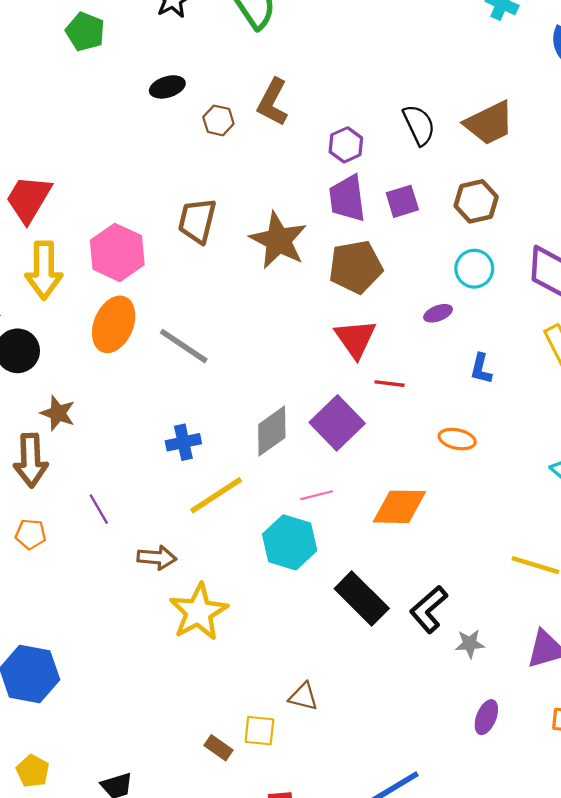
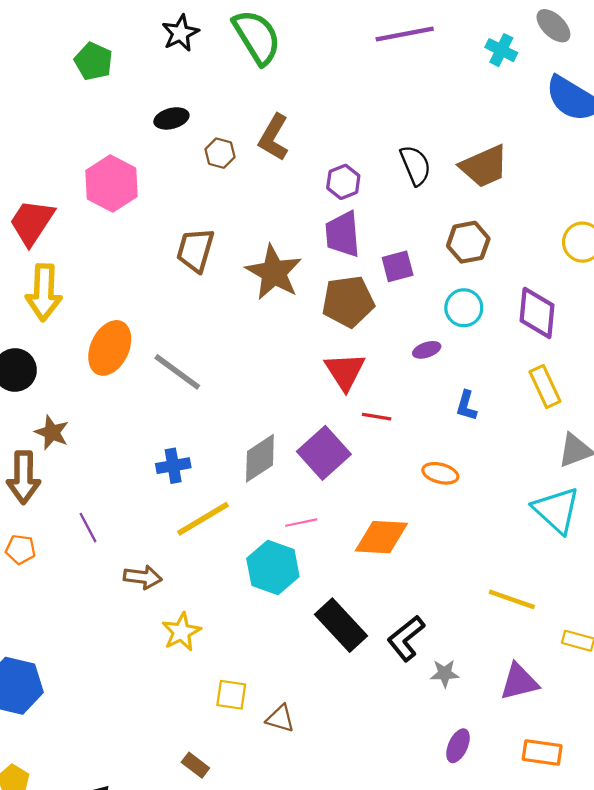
purple square: (402, 201) -> (398, 266), moved
pink hexagon: (117, 252) -> (111, 183), moved
yellow star: (199, 612) -> (181, 632), size x0.7
yellow square: (259, 731) -> (231, 695), moved

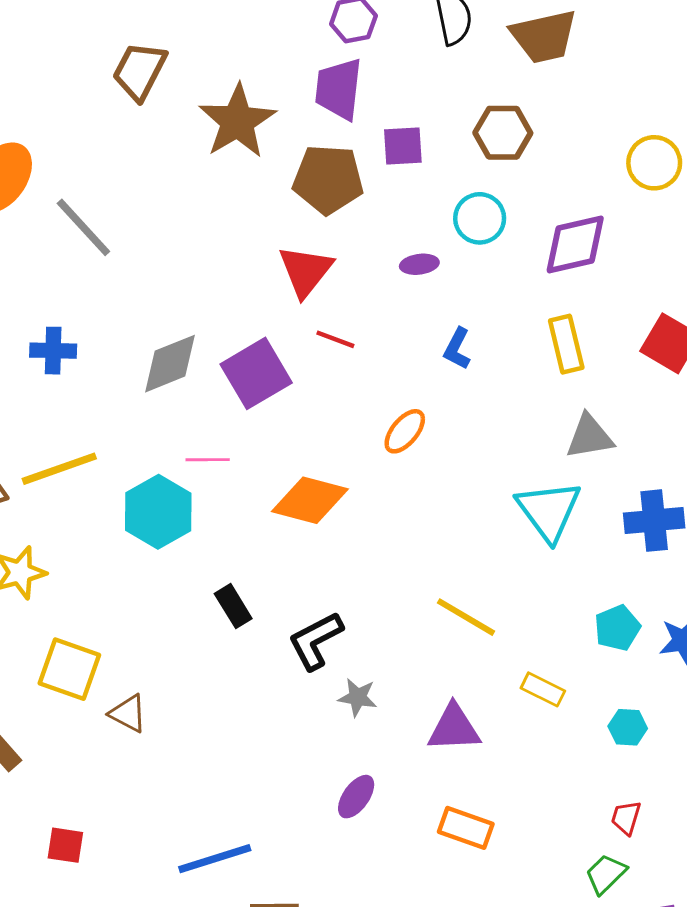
purple diamond: (537, 313) -> (575, 245), turned 60
orange ellipse: (440, 473) -> (405, 431), turned -76
yellow line: (203, 519) -> (59, 469), moved
black rectangle: (341, 625) -> (233, 606), size x0.6
yellow square: (231, 695) -> (69, 669), size x1.4

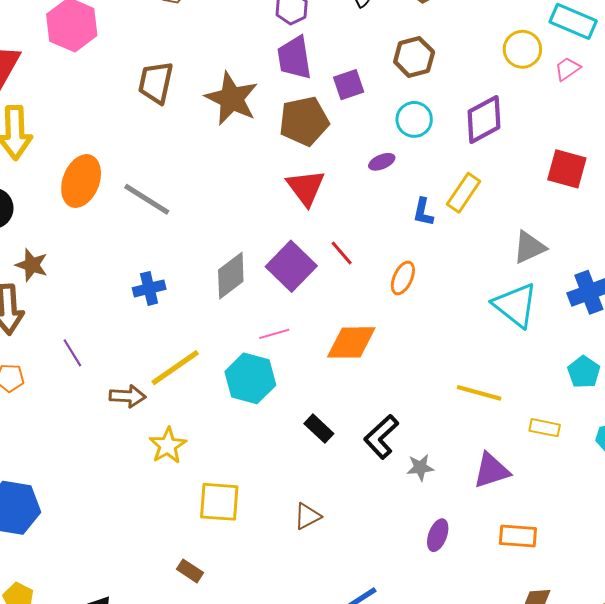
red line: (335, 339) -> (342, 253), moved, turned 44
yellow rectangle: (566, 344) -> (464, 193), moved, turned 63
brown triangle: (128, 714) -> (307, 516), moved, turned -40

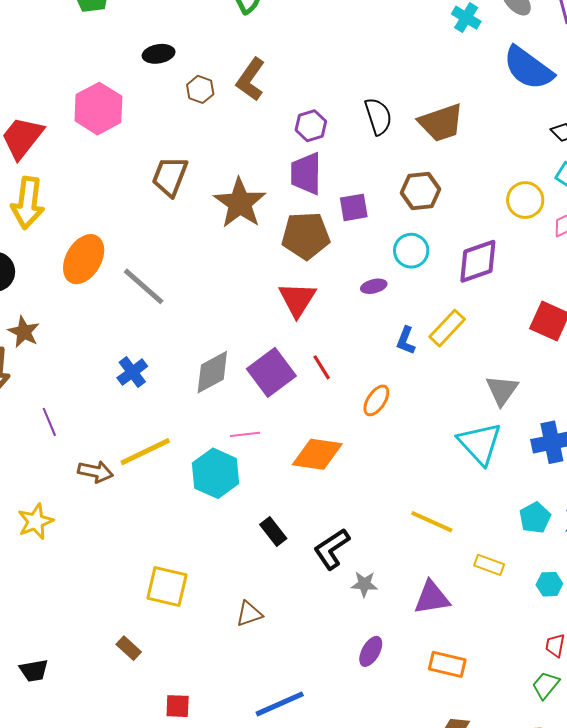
gray triangle: (529, 247) -> (502, 390), turned -39
blue cross: (149, 288) -> (132, 372), turned -32
yellow star: (168, 446) -> (35, 521), moved

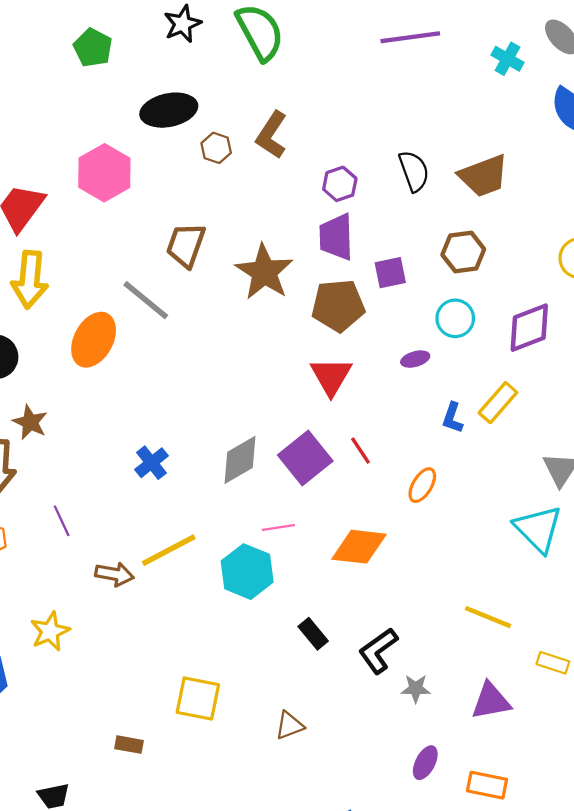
black ellipse: (159, 54) -> (169, 110), size x1.6
gray line: (144, 286) -> (146, 300), moved
brown rectangle: (129, 648) -> (129, 745), moved, turned -30
orange rectangle: (447, 664) -> (487, 785), moved

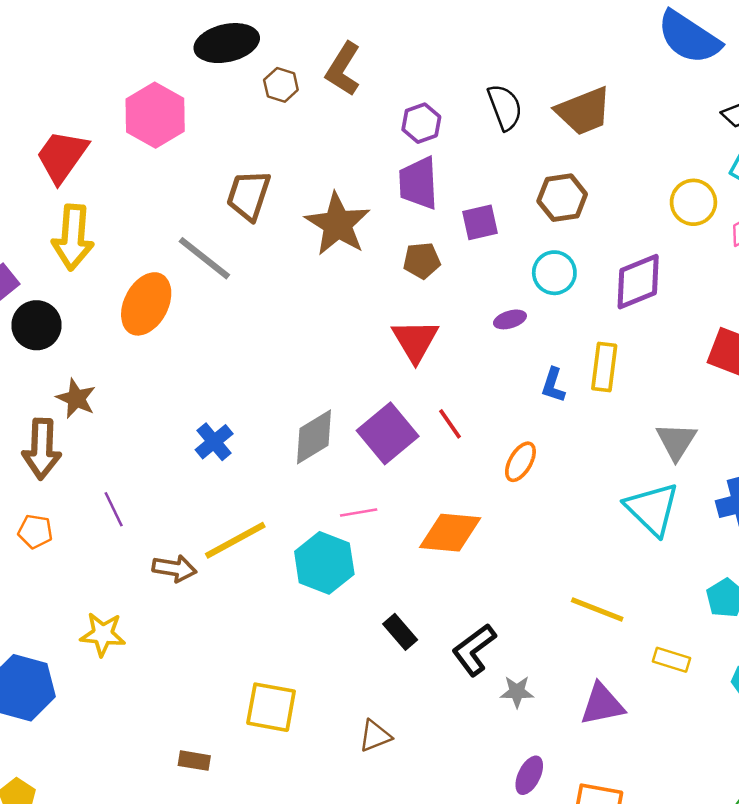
brown pentagon: (338, 306) -> (422, 261), size x0.6
yellow rectangle: (498, 403) -> (604, 367), turned -33
yellow star: (50, 631) -> (103, 634), turned 30

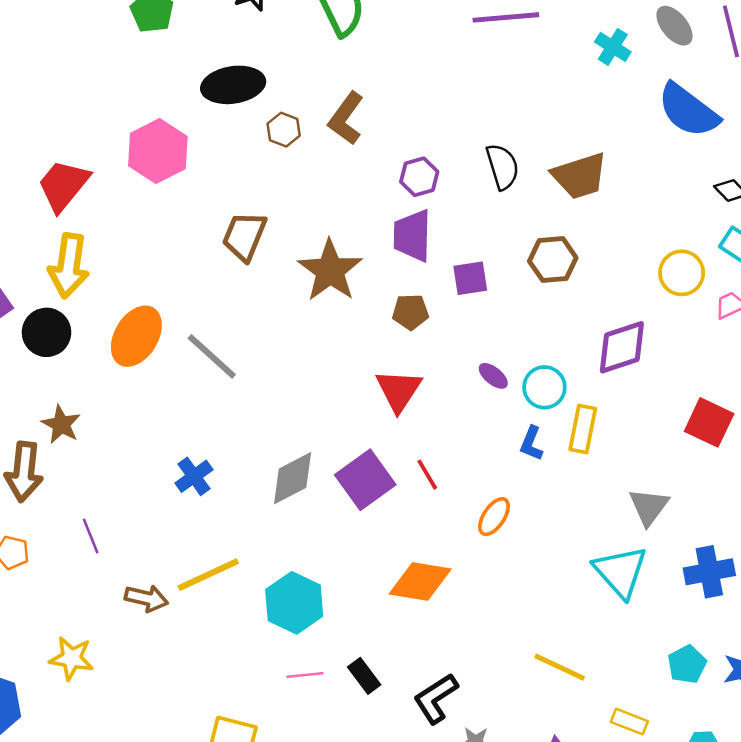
gray line: (204, 258) -> (212, 356), moved
cyan circle: (554, 273) -> (544, 387), moved
purple ellipse: (510, 319) -> (493, 376), turned 52
black circle: (36, 325) -> (47, 332), moved
pink line: (359, 512) -> (305, 675), moved

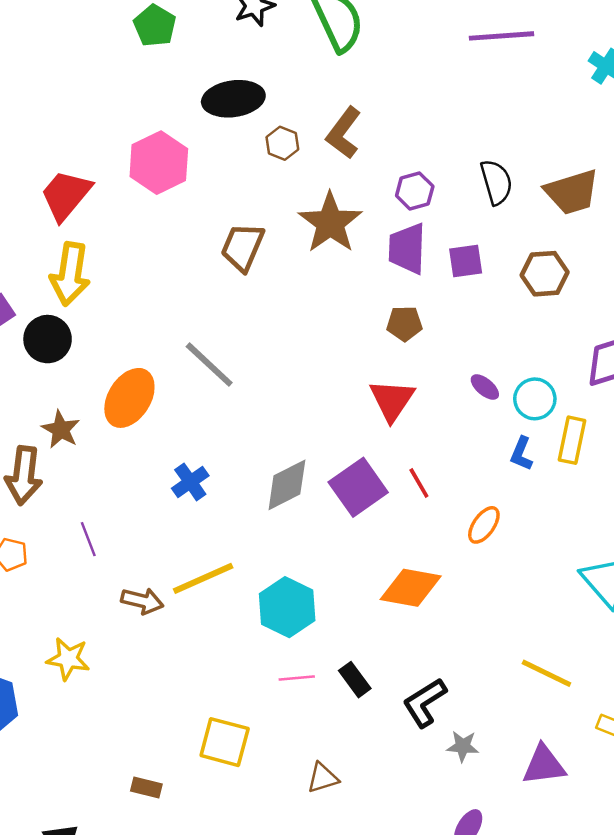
brown star: (330, 270) -> (330, 223), moved
purple square: (470, 278) -> (466, 261), moved
orange ellipse: (136, 336) -> (129, 398), moved

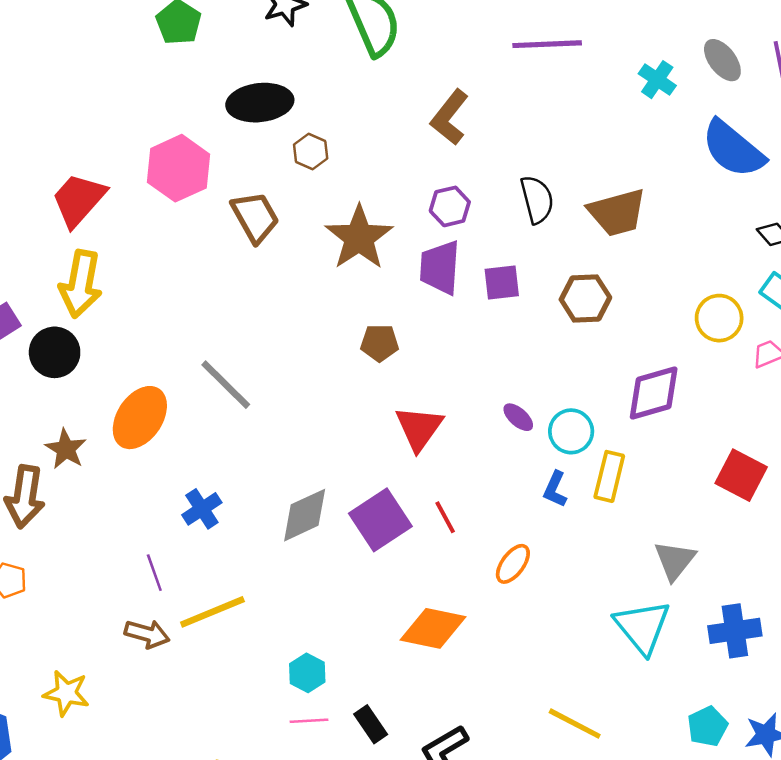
brown L-shape: (344, 133) -> (450, 117), moved
brown trapezoid: (243, 247) -> (255, 217), moved, turned 126
brown pentagon: (404, 323) -> (380, 343), moved
purple line: (88, 539) -> (154, 573), moved
cyan hexagon: (287, 607) -> (307, 673), moved, size x0.6

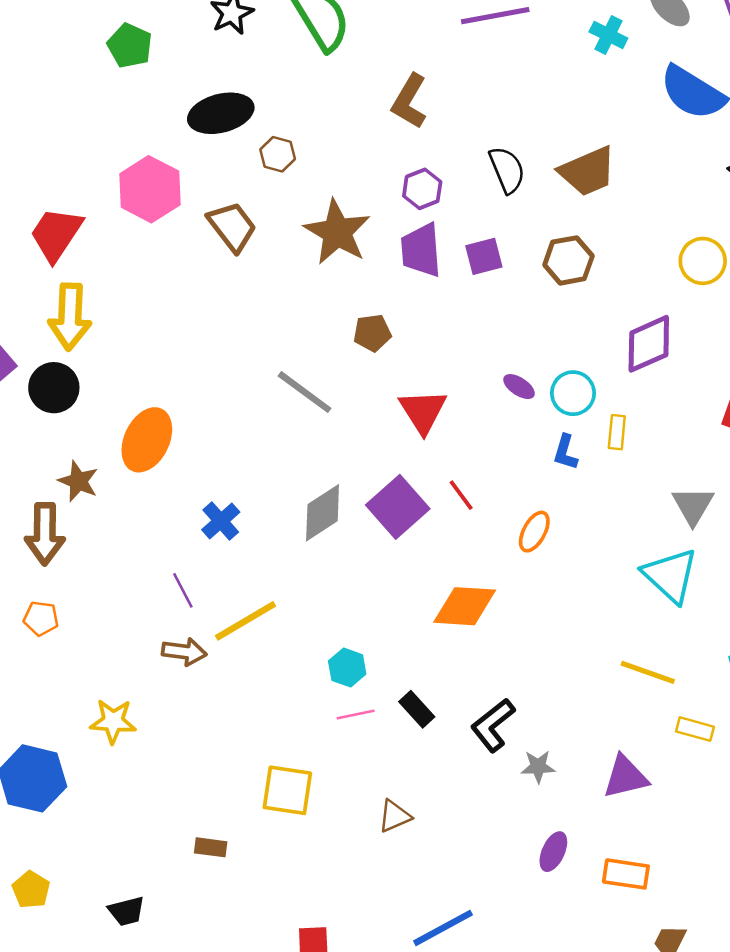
gray line: (226, 385) -> (305, 392), moved
yellow rectangle: (609, 476) -> (617, 432), size x0.7
yellow line: (575, 724) -> (648, 672), moved

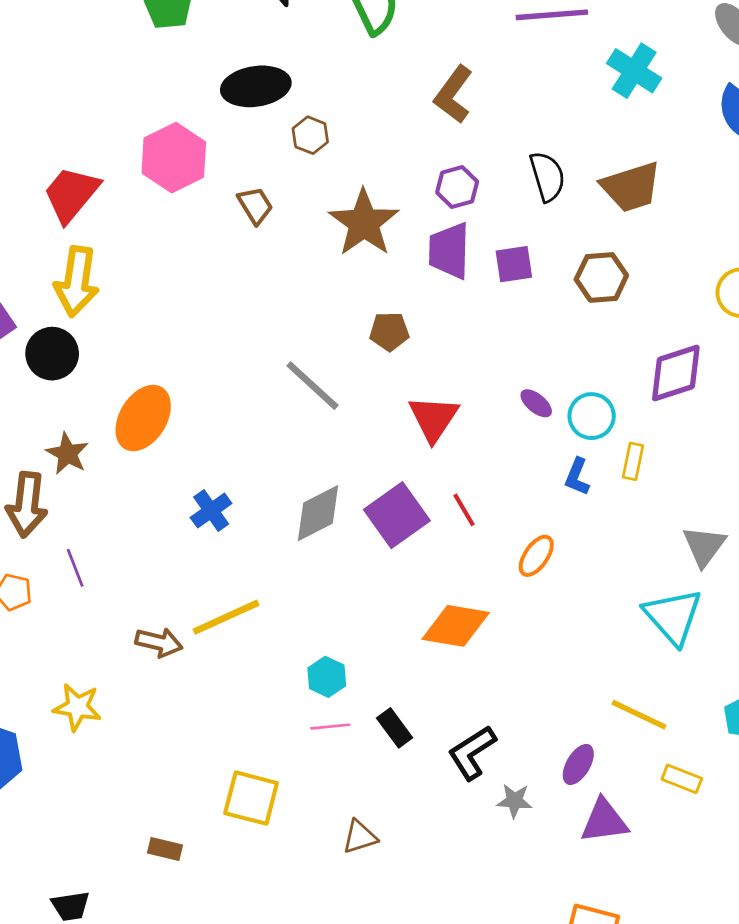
cyan cross: (608, 35) -> (634, 71), moved, size x1.4
brown trapezoid: (232, 227) -> (255, 205), size x0.7
purple line: (183, 590) -> (75, 568), moved
purple ellipse: (553, 852) -> (578, 764), moved

